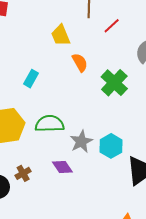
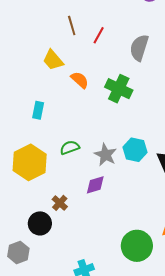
green semicircle: (50, 124) -> (70, 148), size x0.7
purple diamond: (62, 167) -> (95, 185), turned -55

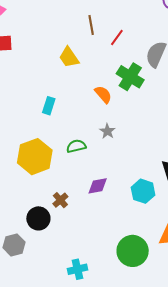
orange semicircle: (80, 80) -> (103, 94), moved
green cross: (119, 89) -> (130, 77), moved
cyan hexagon: (135, 150) -> (143, 191), moved
gray star: (105, 155) -> (107, 131), moved, size x0.7

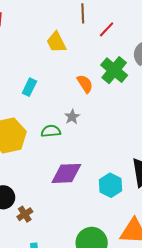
gray star: (107, 131) -> (72, 117), moved
purple diamond: (98, 186) -> (66, 173), size x1.5
brown cross: (60, 200) -> (25, 214), moved

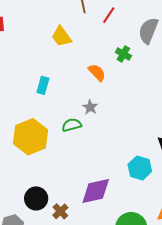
green cross: (114, 70) -> (123, 54), size x0.6
purple diamond: (66, 173) -> (96, 191), moved

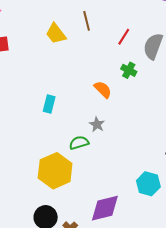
red line: (109, 15) -> (124, 37), moved
yellow trapezoid: (62, 37) -> (56, 34), moved
yellow hexagon: (31, 137) -> (55, 171), moved

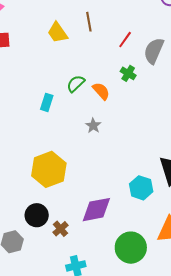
green semicircle: (79, 143) -> (76, 84), moved, turned -30

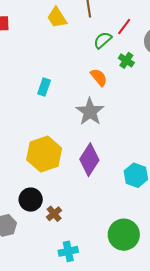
green semicircle: (76, 84) -> (103, 40), moved
gray star: (93, 126) -> (90, 112), size x1.8
purple diamond: (96, 210) -> (89, 160), moved, turned -48

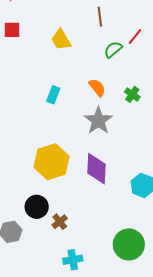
yellow trapezoid: (57, 18) -> (61, 40), moved
green cross: (126, 60) -> (132, 94), moved
orange semicircle: (99, 77) -> (97, 88), moved
purple diamond: (89, 160) -> (97, 169), turned -32

